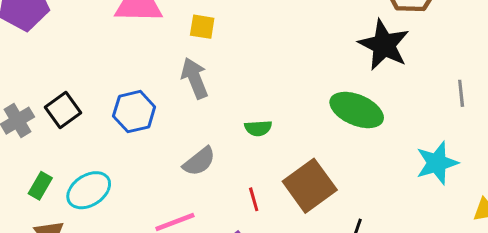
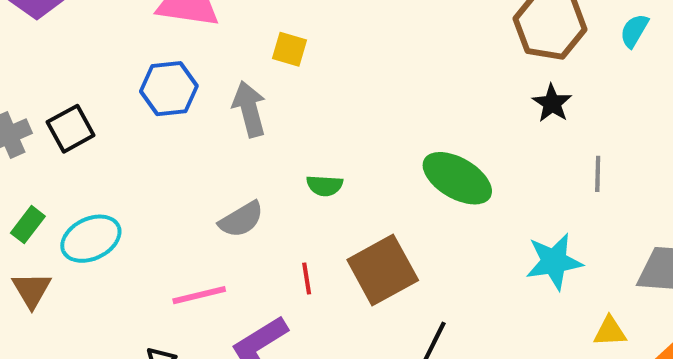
yellow square: (202, 27) -> (289, 49), moved
black star: (384, 45) -> (552, 103), moved, size x0.6
blue hexagon: (134, 112) -> (169, 89), moved

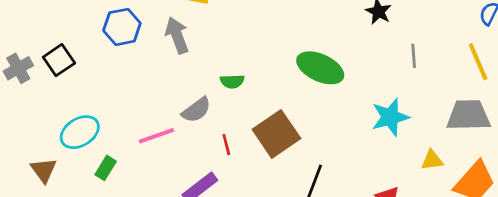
gray semicircle: (241, 219) -> (196, 110), moved
green rectangle: (28, 225) -> (106, 168), moved
pink line: (199, 295) -> (156, 136), moved

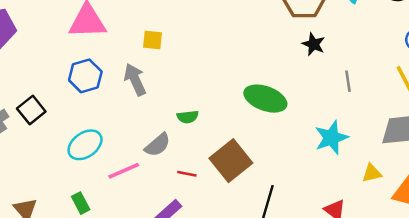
cyan ellipse: (80, 132) -> (85, 145), moved
red line: (226, 145) -> (187, 174), turned -60
green rectangle: (106, 168) -> (81, 203), turned -55

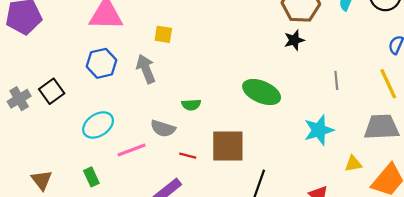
black star: (314, 44) -> (294, 40), moved, turned 30
gray semicircle: (158, 145) -> (163, 128), turned 55
brown square: (231, 161) -> (228, 146), turned 36

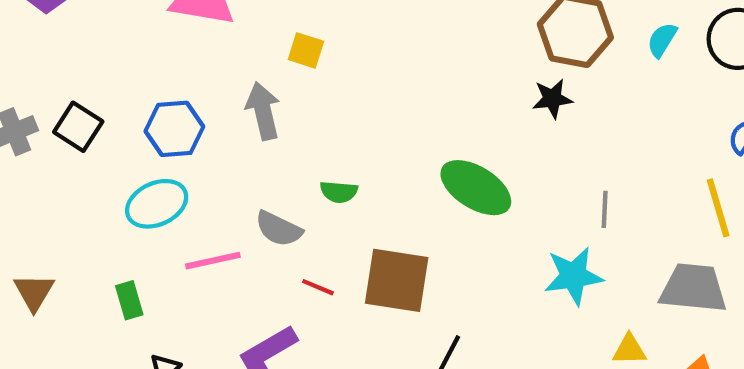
blue hexagon: (102, 63) -> (174, 129), moved
gray line: (336, 80) -> (605, 209), moved
black square: (52, 91) -> (78, 127), turned -30

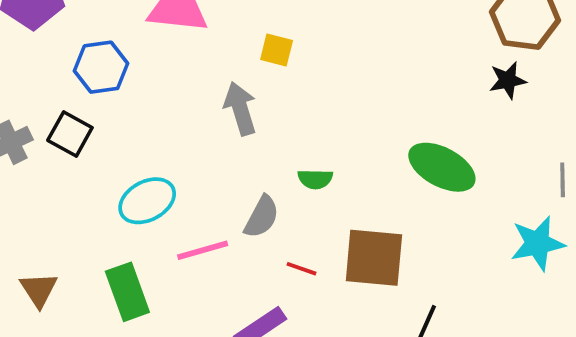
blue hexagon: (174, 129) -> (101, 67), moved
gray semicircle: (279, 229) -> (262, 217), turned -84
green rectangle: (129, 300) -> (127, 292), size x1.6

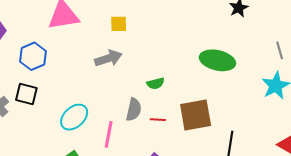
gray arrow: (240, 109) -> (108, 58), turned 104
pink line: (203, 250) -> (109, 134), turned -48
red line: (301, 269) -> (158, 120), moved

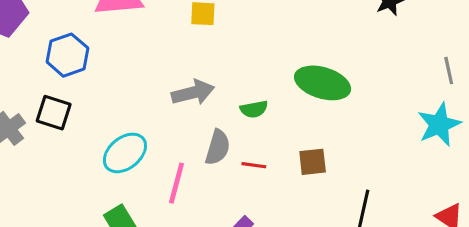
gray arrow: (108, 58) -> (193, 93), moved
green ellipse: (217, 60) -> (323, 83), moved
brown square: (196, 115) -> (313, 162), size x0.6

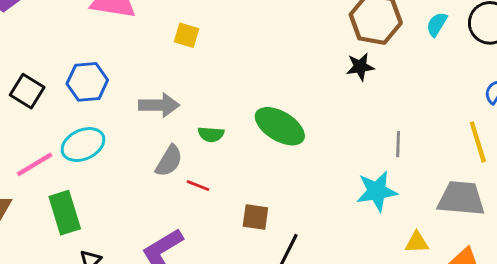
blue hexagon: (67, 55) -> (87, 82), moved
brown square: (313, 162) -> (255, 217), moved
pink line: (176, 183) -> (35, 164), moved, turned 30

